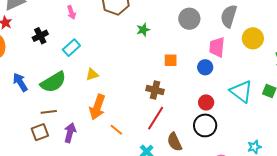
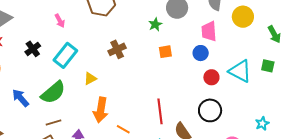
green star: (143, 30) -> (155, 24), moved
cyan rectangle: (71, 48) -> (65, 55), size x1.4
brown cross: (155, 90) -> (117, 49), moved, turned -30
red circle: (206, 102) -> (211, 77), moved
red line: (156, 118) -> (160, 111), turned -30

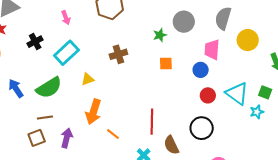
cyan star: (262, 124) -> (257, 112), moved

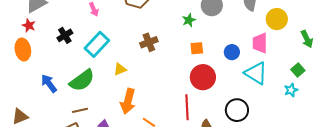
pink trapezoid: (212, 50) -> (260, 43), moved
green square: (265, 92) -> (298, 70), turned 32
cyan triangle: (237, 93) -> (256, 73), moved
red circle: (208, 95) -> (203, 77), moved, size x1.6

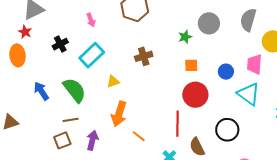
green semicircle: (82, 80) -> (74, 90), turned -96

